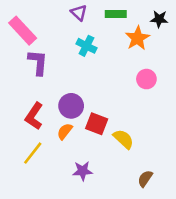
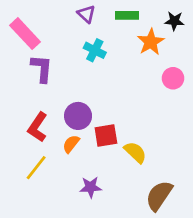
pink circle: (146, 79) -> (173, 78), moved
red square: (97, 124) -> (106, 135), turned -30
brown semicircle: (145, 179) -> (159, 196), size x1.6

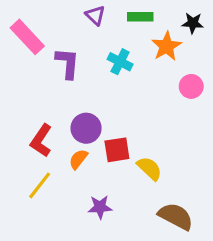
cyan cross: (95, 50) -> (120, 62), moved
purple L-shape: (42, 68) -> (67, 63), moved
brown semicircle: (159, 196) -> (176, 216), turned 84

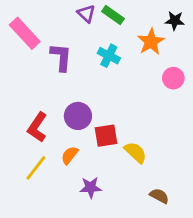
green rectangle: (140, 17) -> (113, 15), moved, turned 35
orange semicircle: (78, 159) -> (70, 155), moved
brown semicircle: (176, 216) -> (159, 196), size x0.6

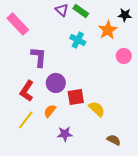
purple L-shape: (61, 57) -> (39, 57), moved

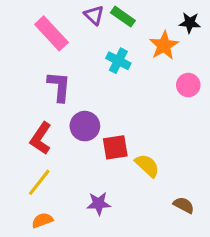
pink rectangle: (18, 24) -> (51, 33), moved
orange semicircle: (50, 111) -> (42, 220), moved, turned 32
brown semicircle: (114, 140) -> (184, 205), moved

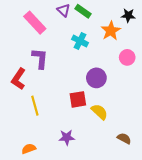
purple circle: (85, 126) -> (96, 78), moved
red L-shape: (41, 138) -> (18, 79), moved
yellow line: (39, 182) -> (35, 106), moved, turned -54

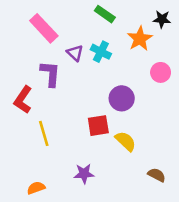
purple triangle: (64, 10) -> (75, 53), moved

